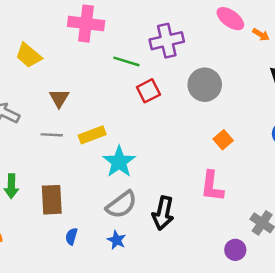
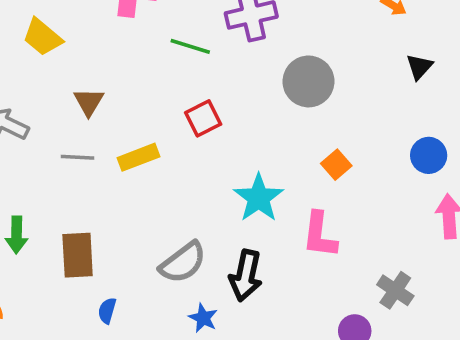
red square: (148, 91) -> (203, 118), moved
cyan star: (119, 162) -> (259, 198), moved
blue star: (117, 240) -> (203, 318), moved

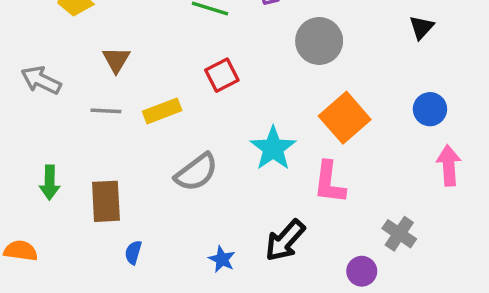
orange square: (336, 165) -> (345, 118), size x1.8
gray semicircle: (183, 263) -> (196, 172), moved
black arrow: (246, 275) -> (285, 241), moved, turned 30

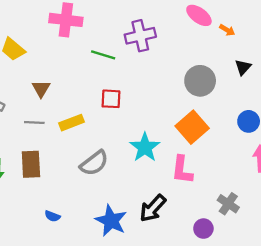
gray circle: (319, 41) -> (200, 81), moved
red square: (222, 75) -> (111, 99), turned 30
brown rectangle: (106, 201) -> (31, 164), moved
blue semicircle: (133, 252) -> (52, 216), turned -84
blue star: (222, 259) -> (111, 221), size x1.8

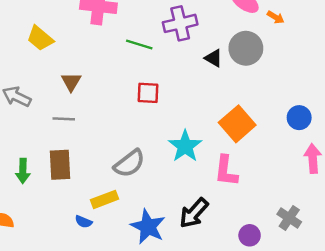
black triangle: (243, 67) -> (214, 58), moved, turned -42
gray circle: (200, 81) -> (246, 48), moved
yellow rectangle: (72, 123) -> (105, 199), moved
gray cross: (228, 204) -> (289, 218), moved

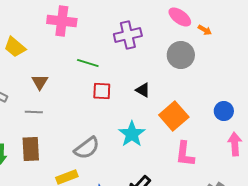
green line: (139, 45) -> (88, 63), moved
black triangle: (214, 58) -> (143, 90), moved
pink L-shape: (226, 171) -> (185, 154), moved

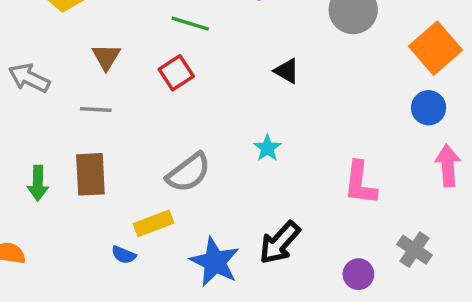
red square: (102, 91) -> (176, 73), moved, turned -36
orange square: (174, 116) -> (436, 48), moved
cyan star: (132, 134) -> (267, 148), size x0.6

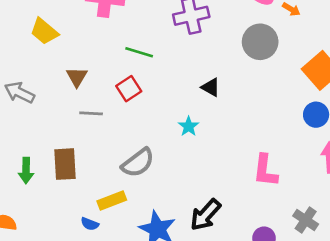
gray line: (96, 110) -> (91, 113), moved
cyan star: (267, 148) -> (189, 126), moved

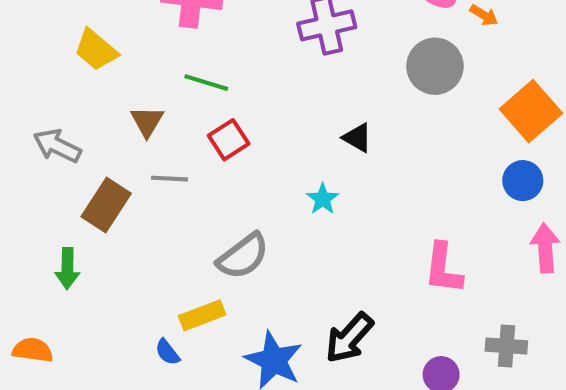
green line: (139, 52) -> (206, 83), moved
brown rectangle: (65, 164) -> (106, 205), moved, turned 36
gray cross: (306, 220) -> (506, 346), turned -30
blue semicircle: (90, 224) -> (167, 352), turned 30

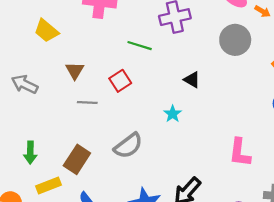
green line: (206, 83) -> (140, 46), moved
brown rectangle: (106, 205) -> (77, 159), moved
yellow rectangle: (202, 315) -> (49, 186), moved

